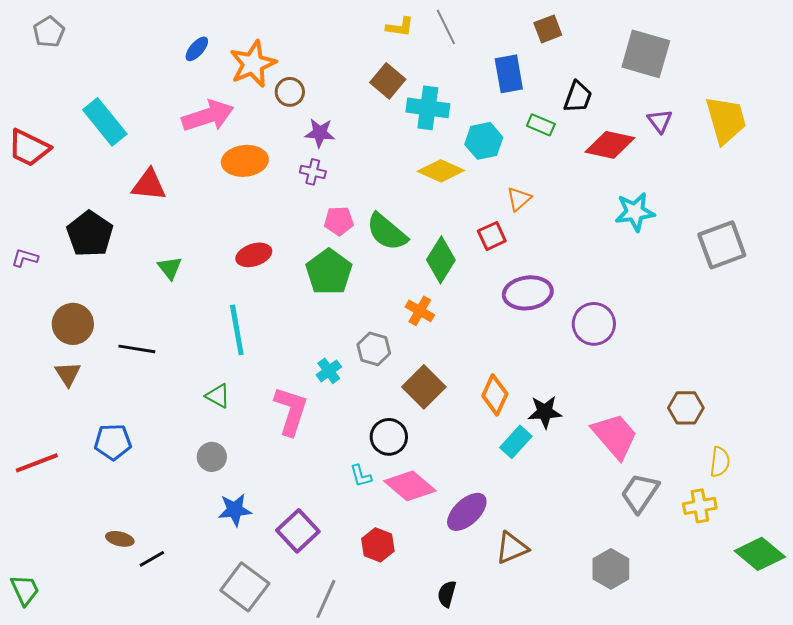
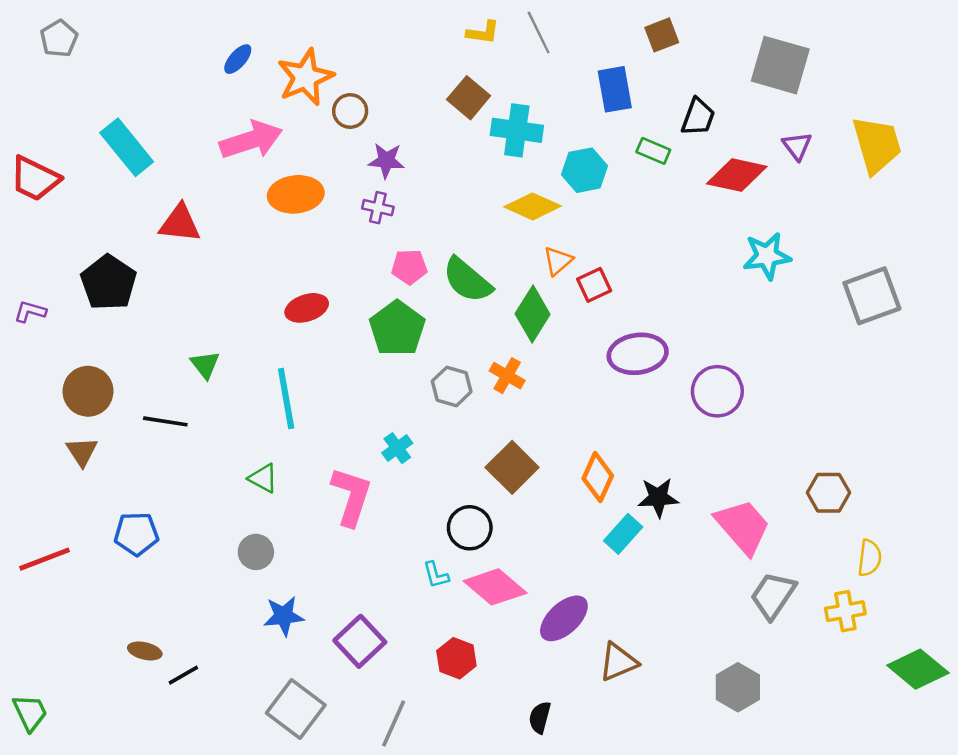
orange triangle: (519, 199) -> (558, 261), moved
green triangle: (170, 268) -> (205, 365), moved
gray hexagon: (374, 349) -> (452, 386), moved

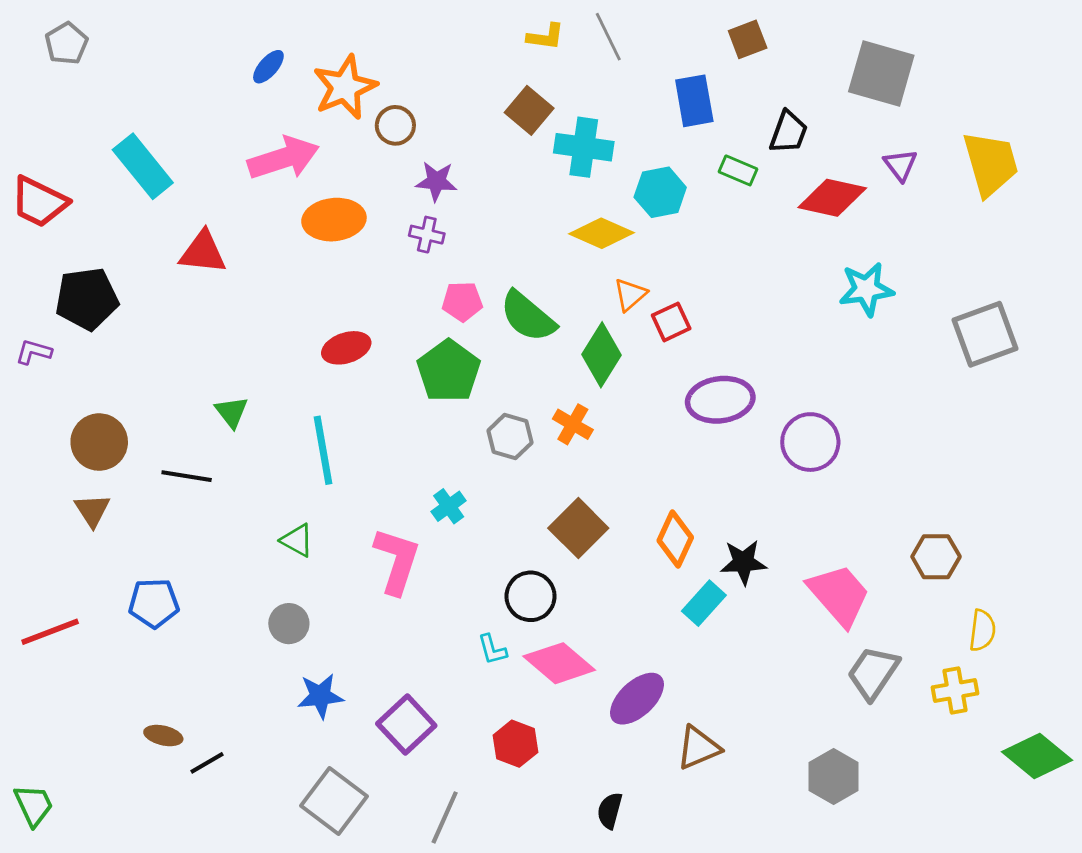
black pentagon: (109, 283) -> (87, 299), moved, turned 30

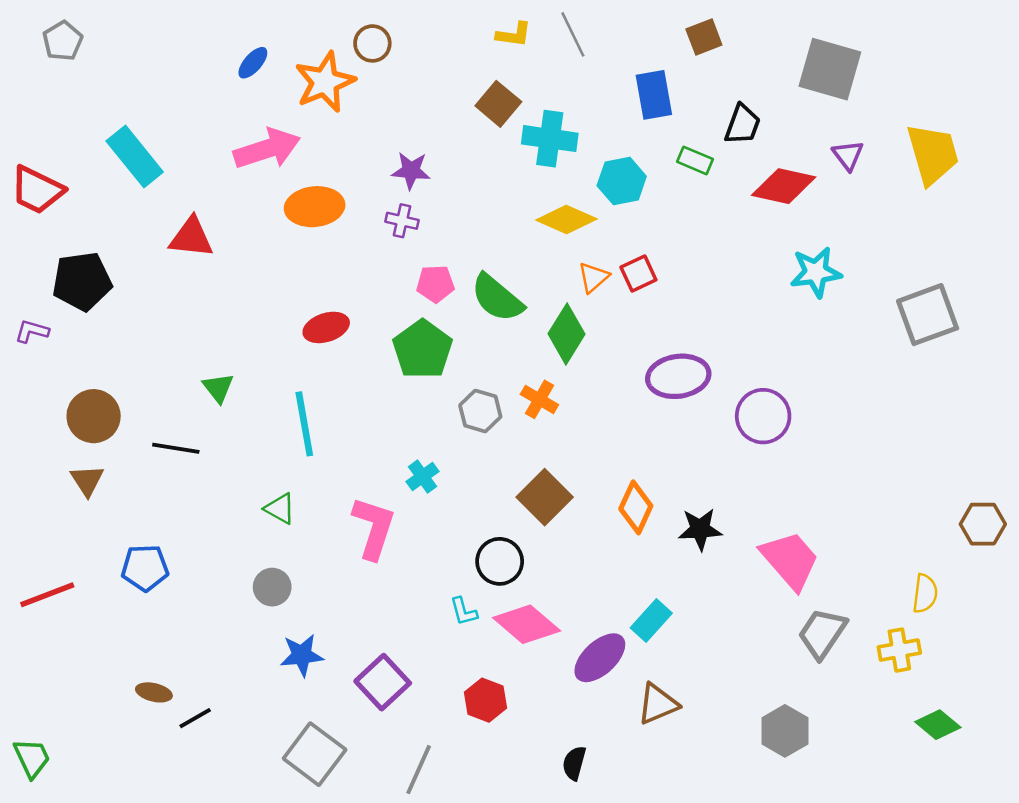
brown circle: (395, 125) -> (372, 43), moved
red square: (671, 322) -> (638, 273), moved
brown hexagon: (936, 557) -> (983, 524), moved
cyan rectangle: (704, 603) -> (651, 620), moved
green diamond: (1037, 756) -> (938, 725), moved, size x0.7

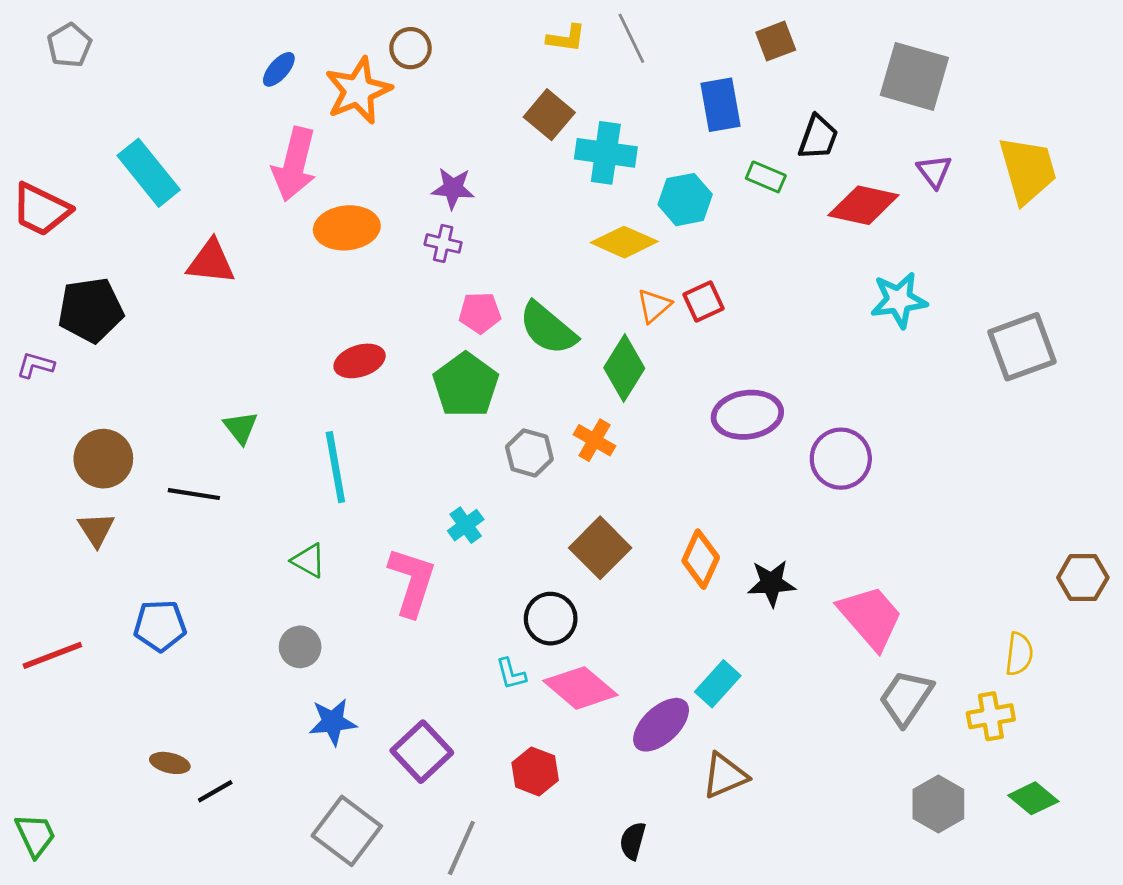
pink arrow: (267, 149) -> (294, 164), turned 122
gray hexagon: (785, 731) -> (938, 804), moved

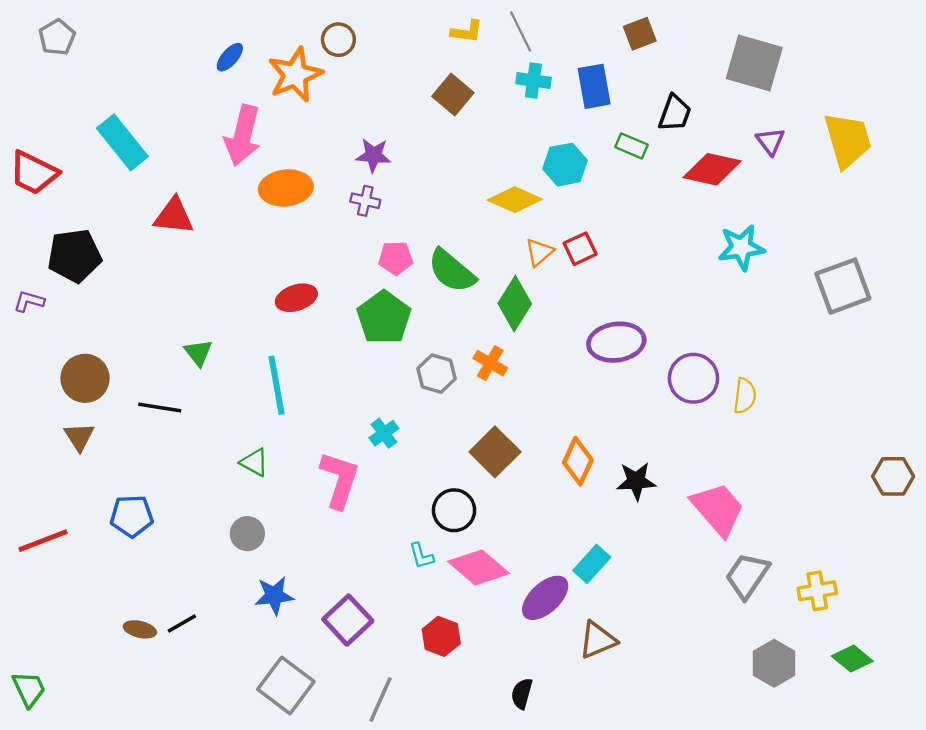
cyan cross: (606, 153) -> (533, 81), moved, size x0.7
yellow semicircle: (1019, 654) -> (745, 396), moved
black line: (215, 791) -> (182, 624), moved

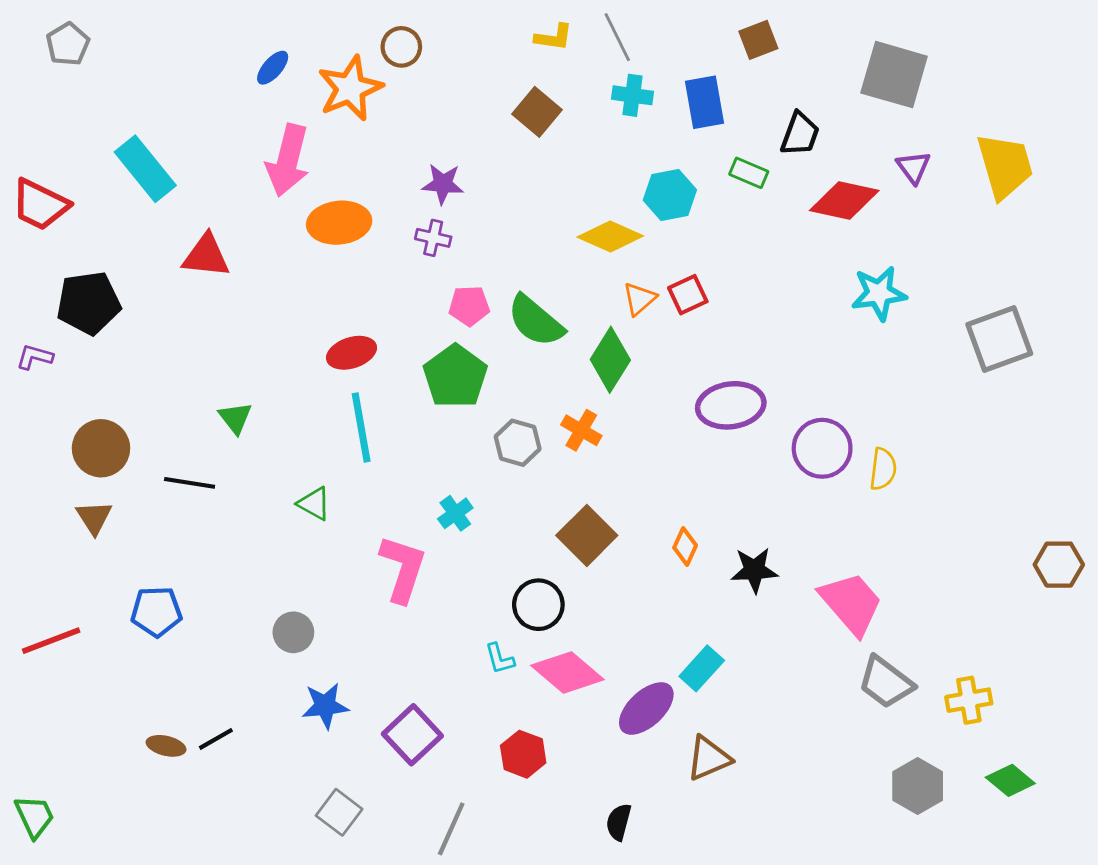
cyan line: (277, 385) -> (361, 428), moved
orange diamond: (578, 461) -> (685, 547), size x0.7
green triangle: (254, 462) -> (314, 504), moved
gray trapezoid: (747, 576) -> (886, 682), turned -87
gray square: (286, 685) -> (339, 812), size x0.7

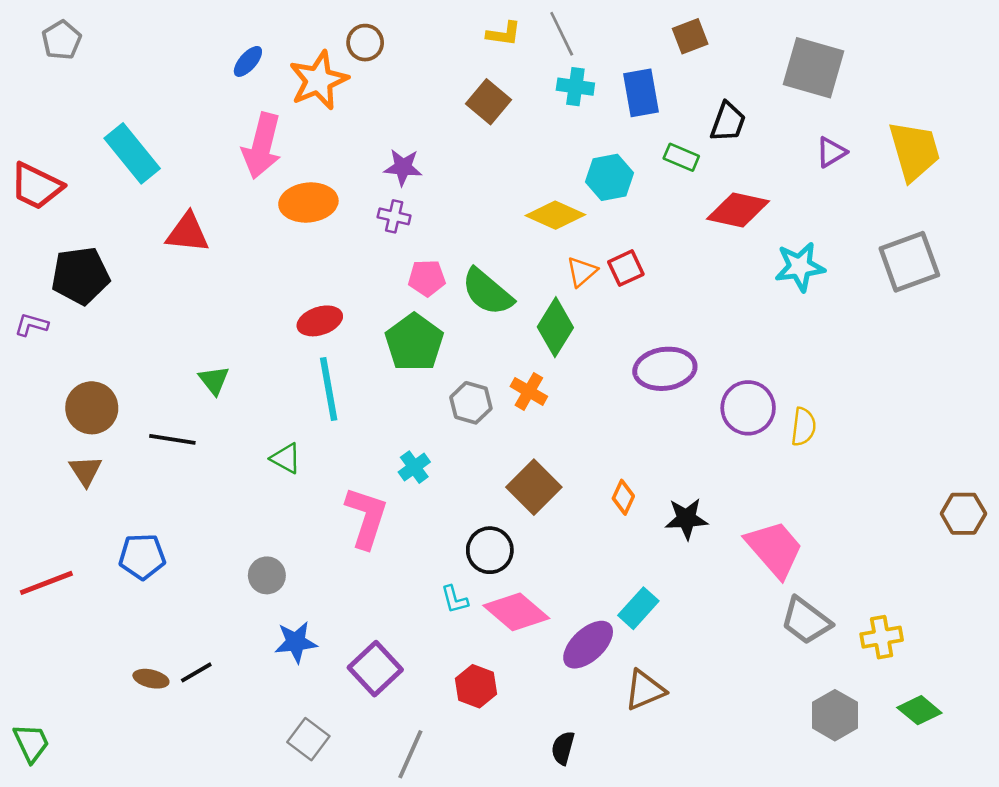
purple triangle: (913, 167) -> (831, 152), turned 36
red diamond: (844, 201) -> (738, 210), moved
gray square: (999, 339) -> (909, 262), moved

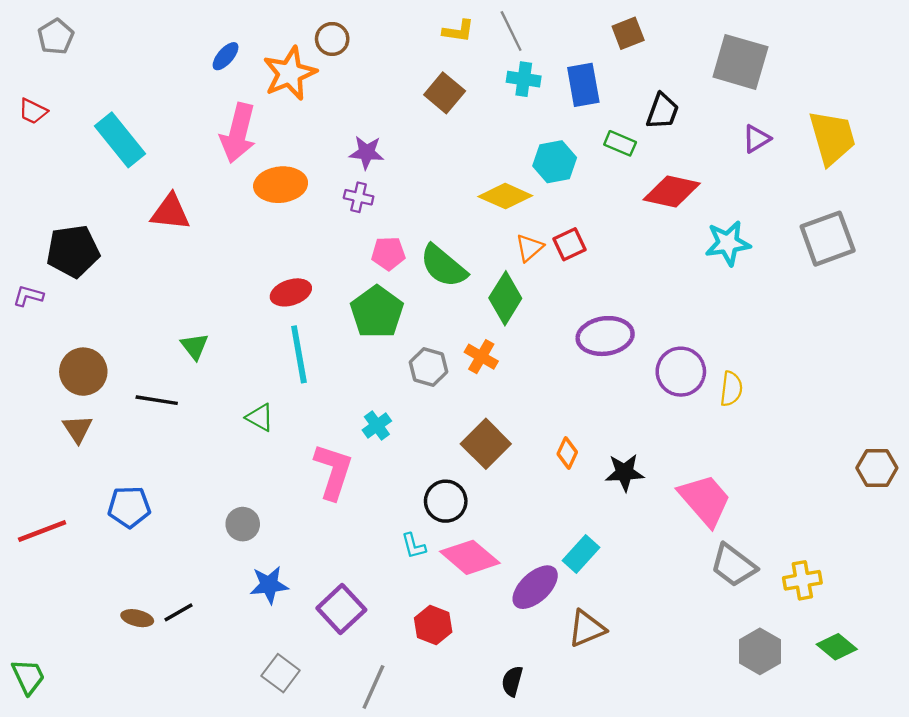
red trapezoid: (36, 186) -> (33, 111), moved, size x0.6

